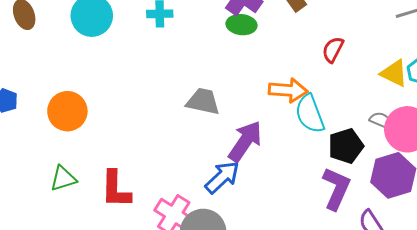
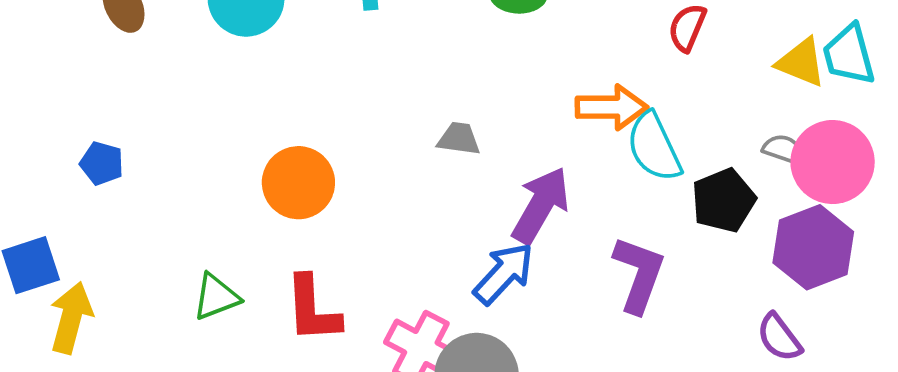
gray trapezoid: (203, 101) -> (459, 139), size x0.7
orange circle: (67, 111) -> (298, 183), moved
purple L-shape: (336, 188) -> (639, 274), moved

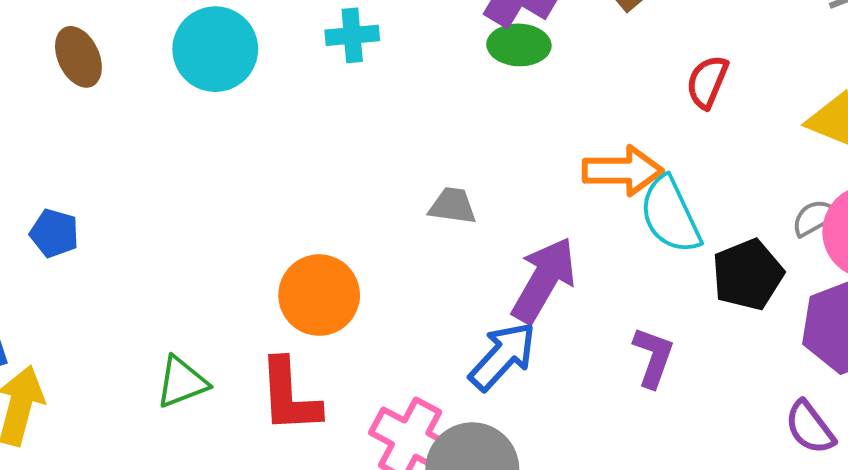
gray semicircle: (784, 149) -> (815, 218), turned -48
orange circle: (298, 183) -> (319, 295), moved
purple L-shape: (639, 274) -> (653, 357), size x0.7

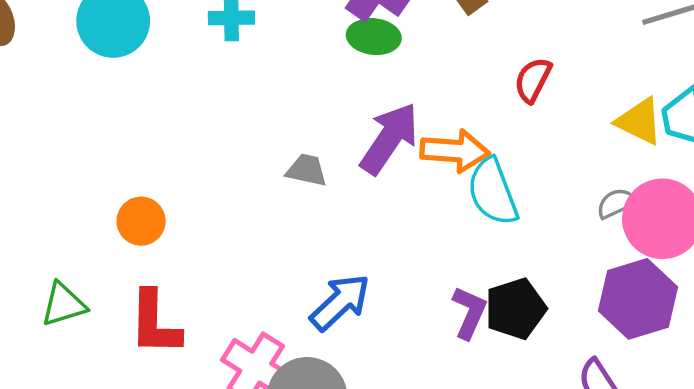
black pentagon: (748, 275) -> (515, 309), moved
purple arrow: (544, 280) -> (389, 139), moved
orange circle: (319, 295) -> (141, 221), moved, size x0.7

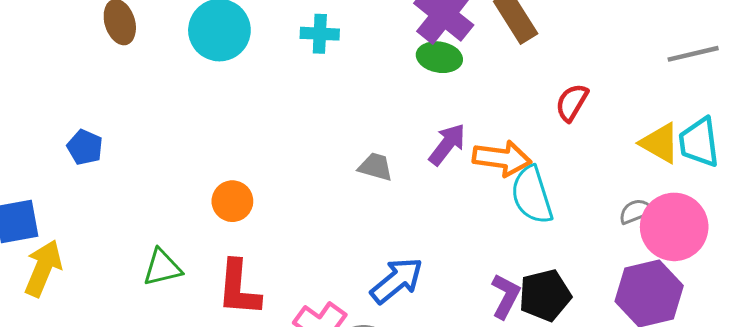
purple arrow: (389, 139) -> (447, 144), size x0.7

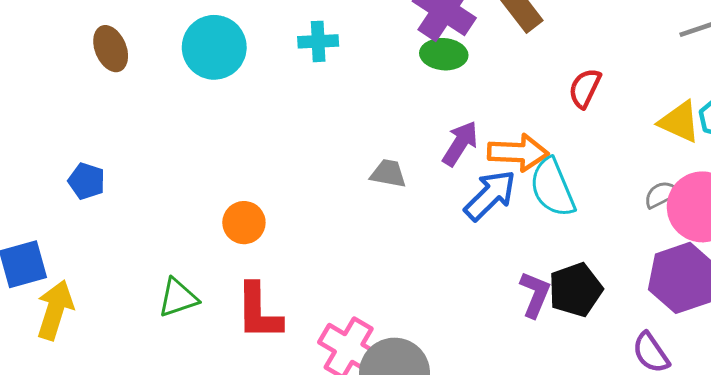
blue arrow: (397, 280) -> (490, 195), moved

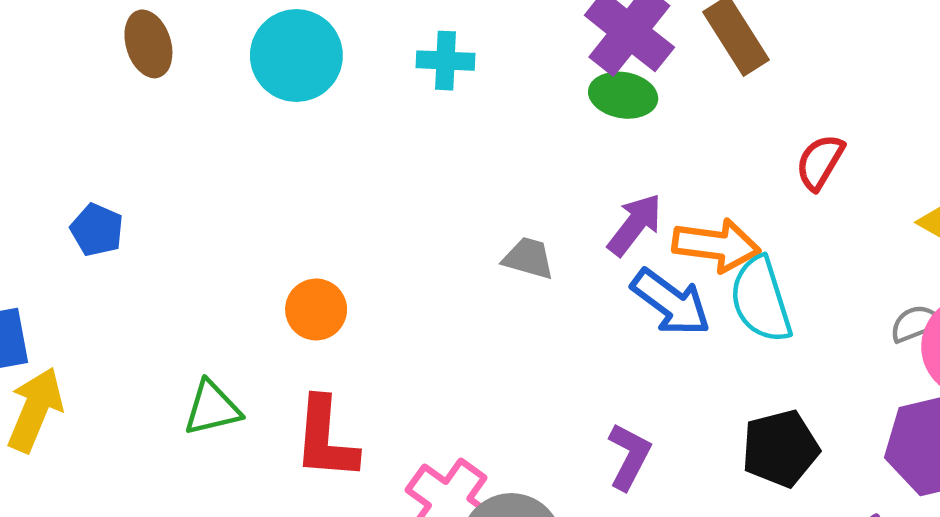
blue arrow: (490, 195) -> (671, 302), turned 76
purple L-shape: (535, 294) -> (629, 456), moved

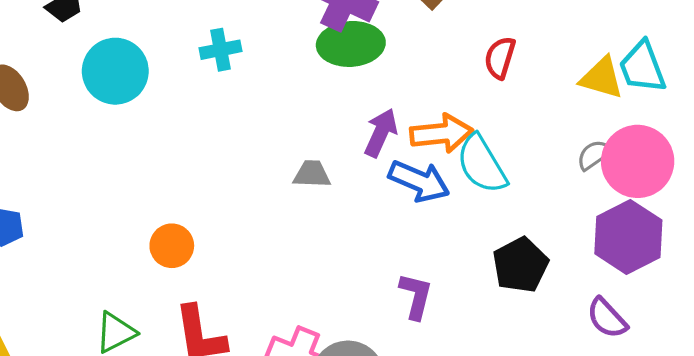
green ellipse: (623, 95) -> (351, 44), size x1.4

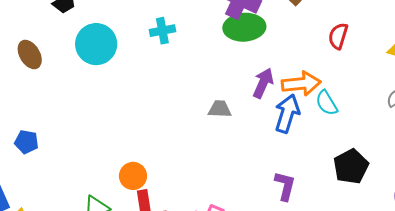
cyan semicircle: (482, 164) -> (327, 103), size x0.7
blue arrow: (419, 181) -> (287, 114), turned -96
orange circle: (172, 246) -> (133, 176), moved

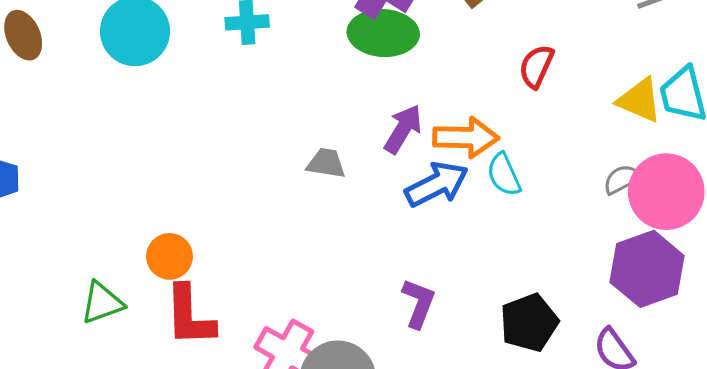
blue arrow: (287, 114) -> (437, 184), turned 39
black pentagon: (351, 166) -> (529, 323), moved

